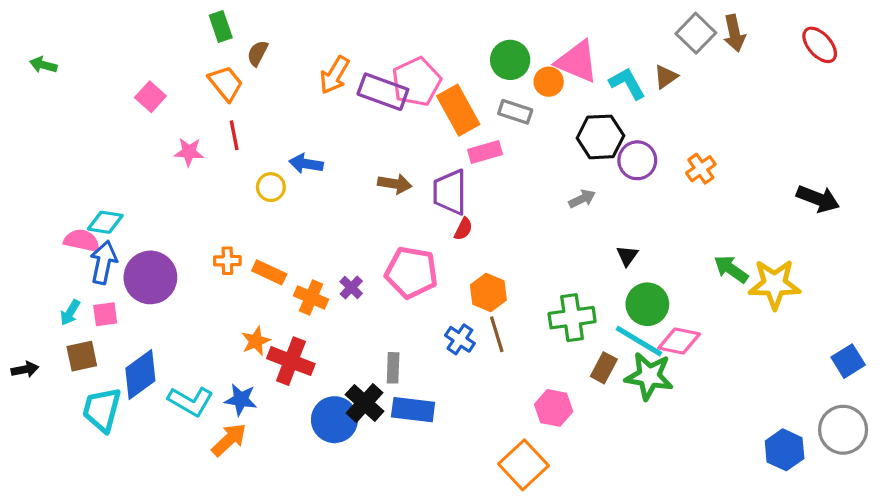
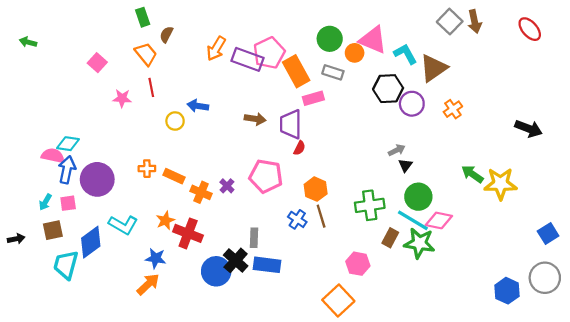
brown triangle: (666, 77) -> (433, 68), moved, size x1.8
gray arrow: (582, 199) -> (397, 150), moved
cyan L-shape: (191, 401) -> (123, 225), moved

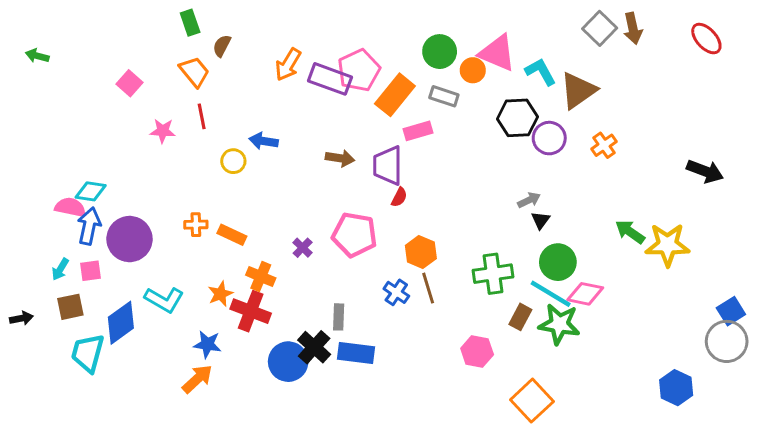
orange rectangle: (296, 71) -> (395, 95), turned 68
orange cross: (201, 192) -> (261, 277), moved
gray circle: (545, 278) -> (727, 341), moved
orange square: (338, 300) -> (532, 401), moved

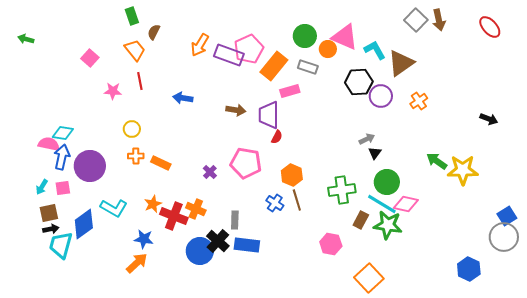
yellow circle: (233, 161) -> (132, 129), moved
black arrow: (705, 171) -> (489, 119), size x0.7
orange cross: (261, 277) -> (196, 209), moved
black arrow: (21, 318) -> (51, 229), moved

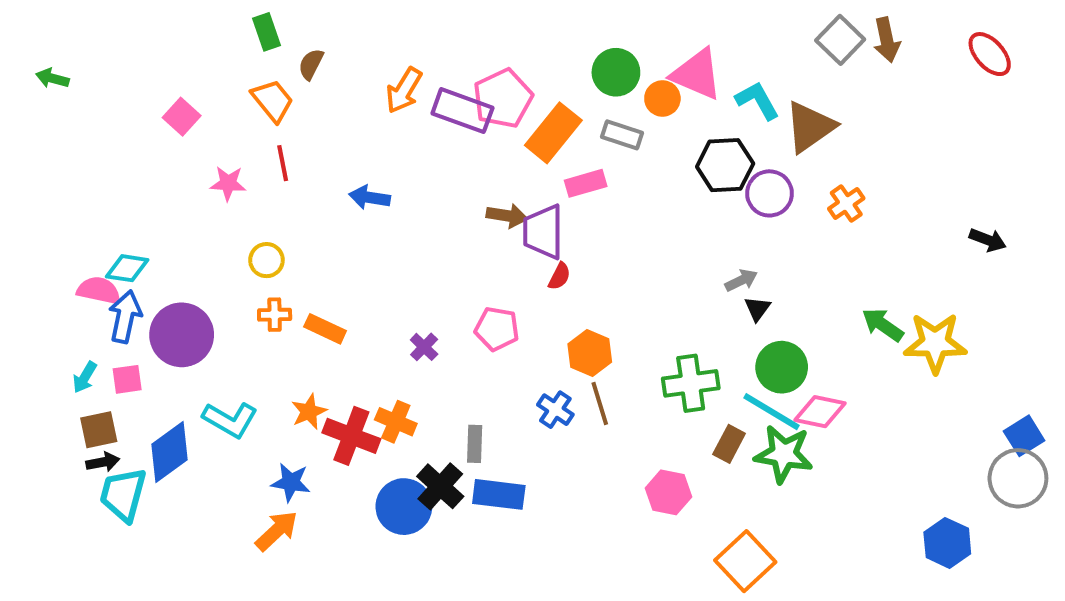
brown arrow: (236, 110) -> (507, 216), moved
pink pentagon: (246, 163) -> (497, 329), size x0.7

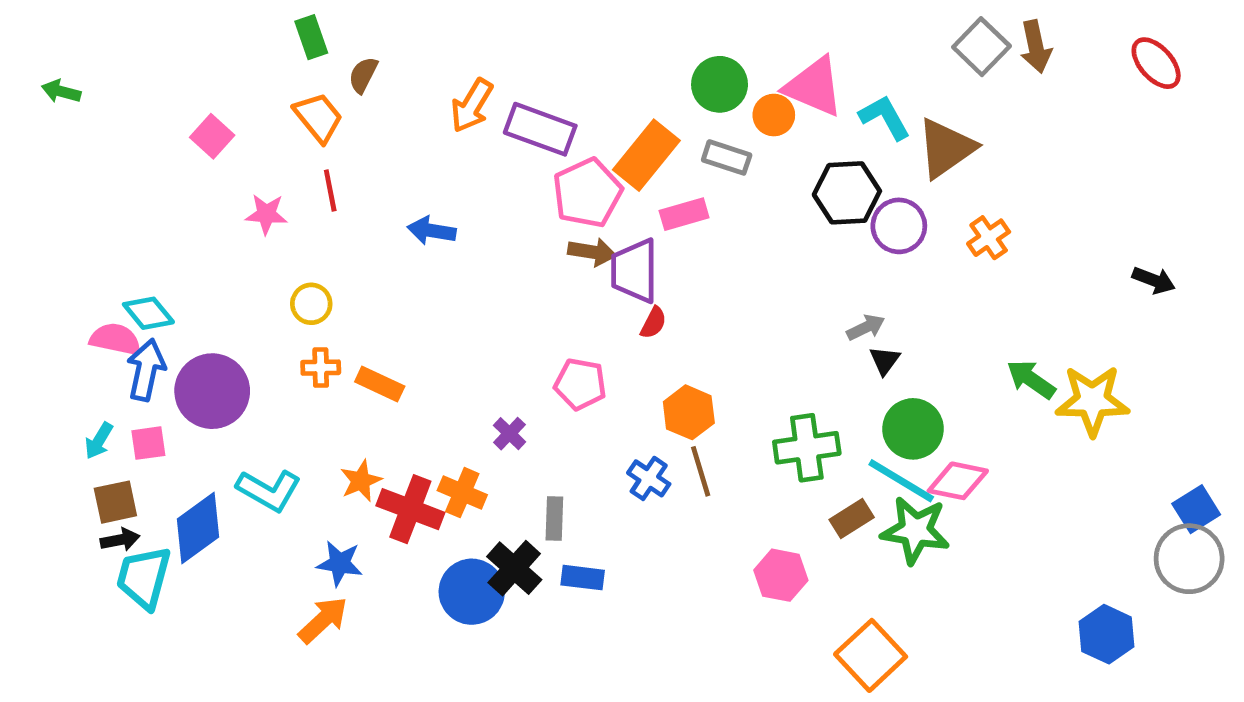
pink pentagon: (503, 98) -> (587, 193), moved
cyan diamond: (127, 268) -> (148, 313), turned 42
purple cross: (424, 347) -> (509, 434), moved
brown rectangle: (729, 444) -> (852, 519), turned 30
blue rectangle: (499, 494) -> (583, 578), size x0.7

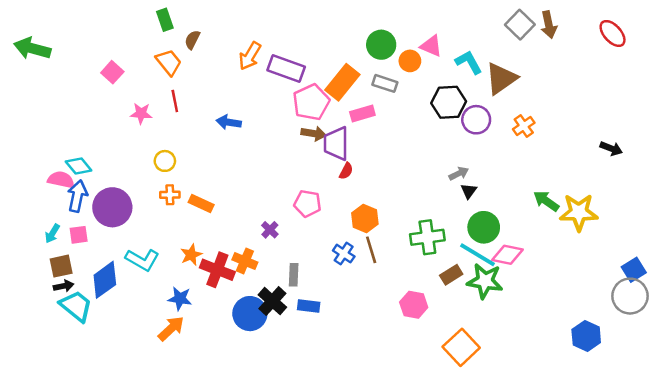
pink triangle: (814, 87) -> (431, 46), size x0.7
green arrow: (61, 91) -> (32, 48), size x1.8
cyan trapezoid: (144, 578) -> (76, 306), turned 114

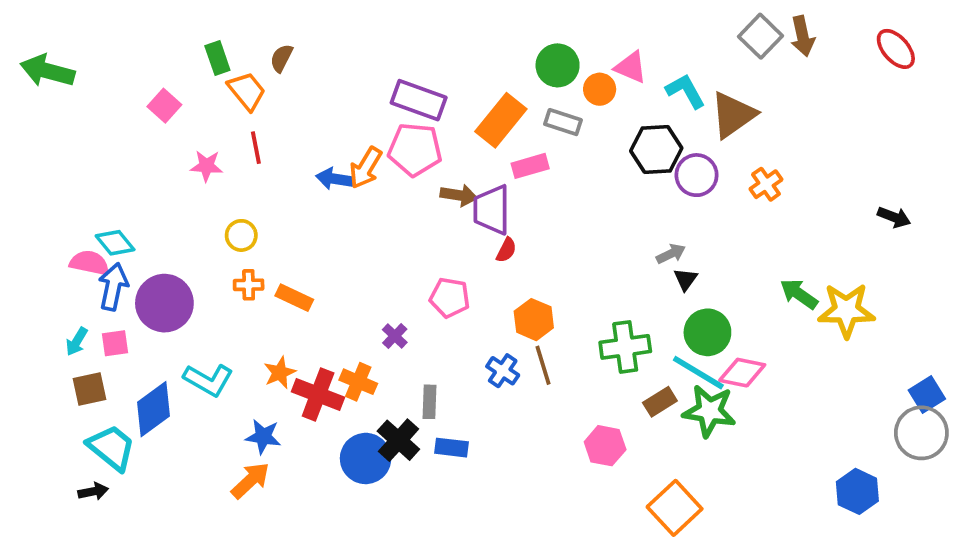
green rectangle: (165, 20) -> (217, 58), moved
orange arrow: (250, 56) -> (366, 168), moved
pink pentagon: (311, 102) -> (415, 149), moved, turned 30
black arrow: (64, 286) -> (93, 491), moved

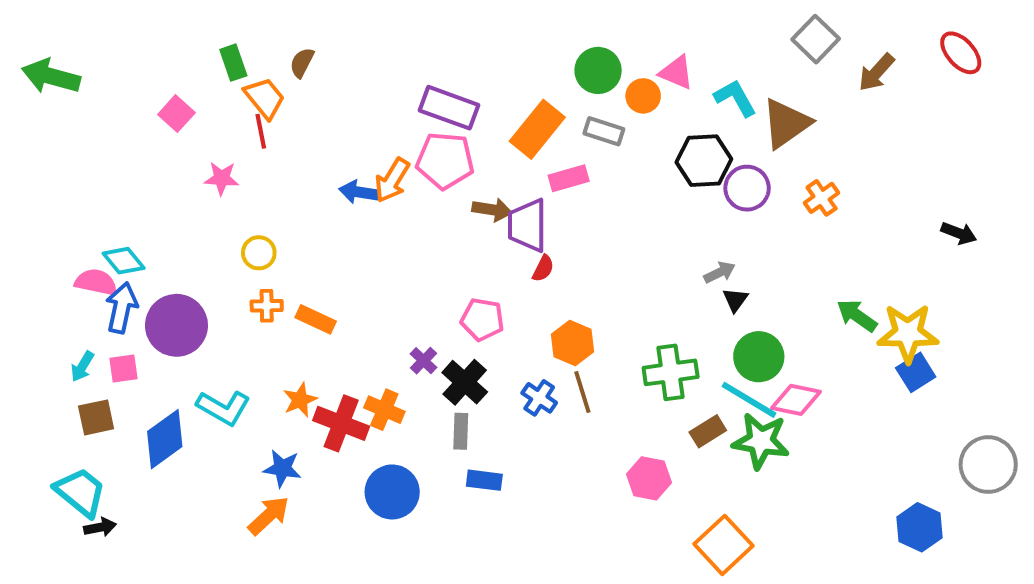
brown arrow: (803, 36) -> (876, 72), moved, turned 54
red line: (256, 148) -> (261, 131), moved
blue square: (927, 395) -> (916, 372), moved
black cross: (398, 440) -> (465, 382), moved
cyan trapezoid: (111, 448) -> (80, 492), moved

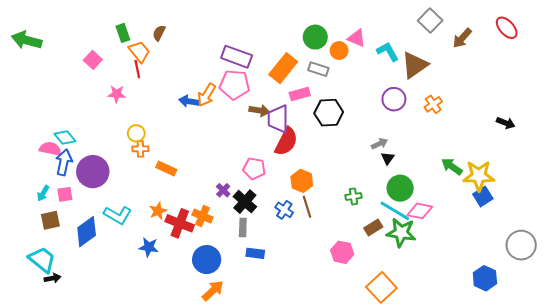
black hexagon: (704, 161) -> (329, 113), moved
red semicircle: (543, 268) -> (286, 142), size x2.0
orange cross: (267, 306) -> (140, 149), moved
green cross: (671, 372) -> (354, 196), size x0.6
orange arrow: (269, 516) -> (213, 291), moved

